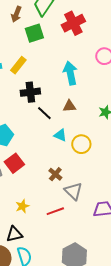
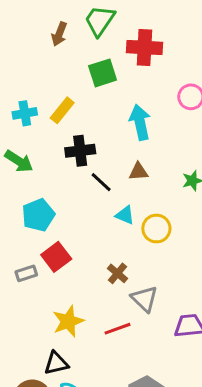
red cross: (73, 23) -> (144, 47), turned 30
green square: (34, 33) -> (103, 73), moved
yellow star: (22, 206) -> (68, 321), size x1.5

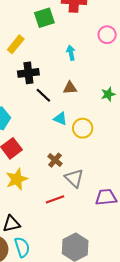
cyan arrow: (140, 122) -> (71, 53), size x0.6
yellow star: (68, 321) -> (17, 179), moved

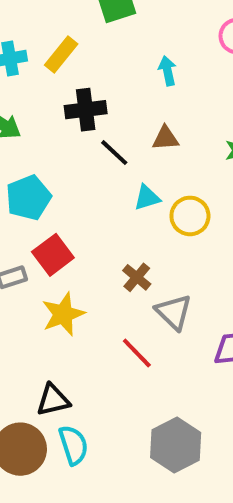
cyan triangle: (60, 119) -> (147, 198), turned -40
red line: (55, 199) -> (137, 353), turned 66

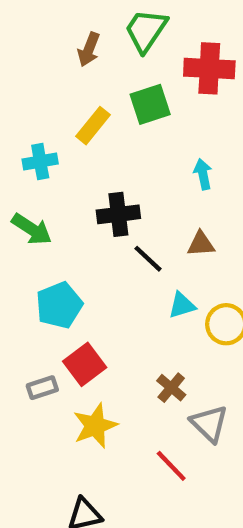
yellow rectangle: (61, 54) -> (93, 126), moved

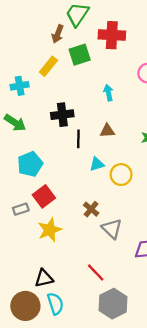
brown arrow: (89, 49) -> (58, 34), moved
black line: (148, 259) -> (78, 139), turned 48
red line: (171, 466) -> (96, 273), moved

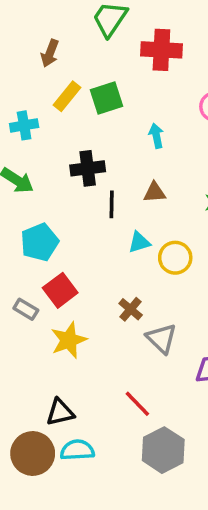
brown arrow: (58, 34) -> (50, 53), moved
green square: (80, 55) -> (107, 98), moved
gray rectangle: (21, 209) -> (26, 309), turned 49
cyan semicircle: (55, 304) -> (77, 450), turned -75

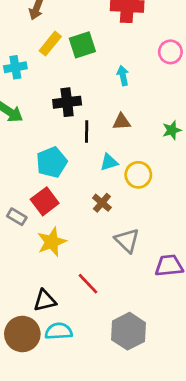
cyan pentagon: (40, 242) -> (52, 162), moved
brown cross: (131, 309) -> (102, 203), moved
red line: (137, 404) -> (88, 284), moved

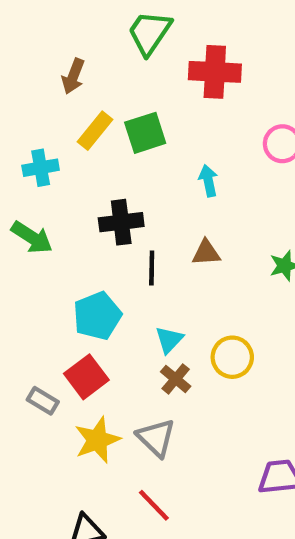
cyan triangle: (109, 162) -> (169, 340), moved, turned -30
yellow circle: (138, 175) -> (232, 357), moved
gray triangle: (127, 240) -> (156, 438), moved

